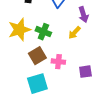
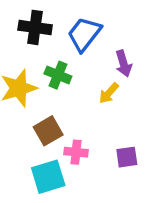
green cross: (43, 32) -> (58, 75), moved
pink cross: (58, 62) -> (76, 152), moved

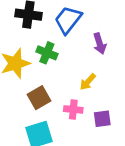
yellow arrow: (109, 93) -> (88, 82), moved
pink cross: (76, 152) -> (73, 109), moved

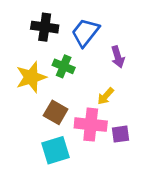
brown square: (39, 98) -> (56, 112), turned -30
pink cross: (73, 109) -> (91, 125), size x1.6

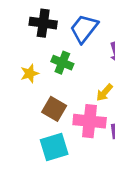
yellow star: (31, 77) -> (30, 73), size x0.6

